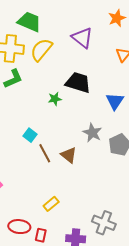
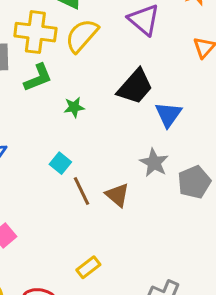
black trapezoid: (78, 82) -> (135, 87), turned 112
green star: (55, 99) -> (74, 107), moved
blue triangle: (115, 101) -> (168, 114), moved

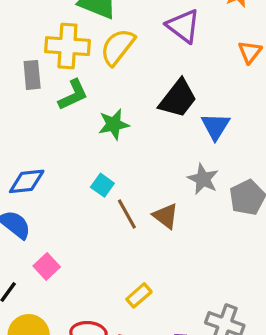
green star: (74, 107) -> (114, 124), size x1.4

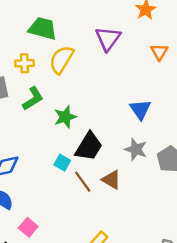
purple triangle: (183, 26) -> (108, 39), turned 36
yellow cross: (67, 46) -> (25, 63), size x0.6
black trapezoid: (178, 99) -> (89, 146), moved

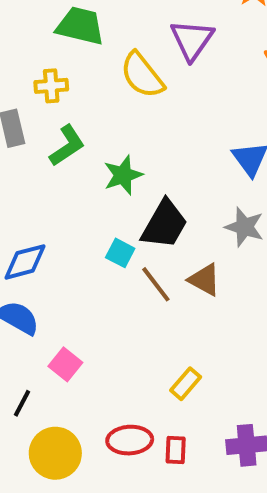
yellow semicircle: (61, 60) -> (142, 75), moved, turned -68

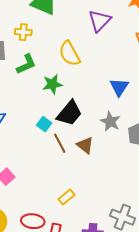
yellow semicircle: (142, 75) -> (70, 54), moved

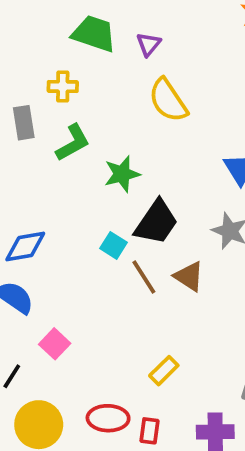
purple triangle: (100, 21) -> (149, 44), moved, size x0.6
yellow semicircle: (70, 54) -> (168, 100), moved

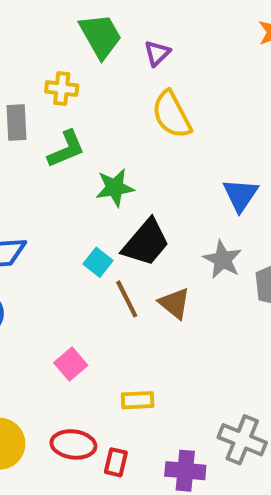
green trapezoid: (94, 34) -> (101, 36), turned 36
pink square: (55, 344) -> (71, 364), moved
yellow rectangle: (164, 371) -> (138, 400), turned 36

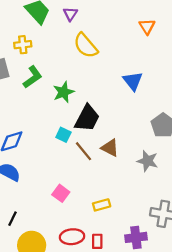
gray star: (223, 260) -> (147, 161), moved

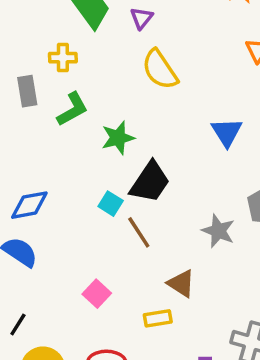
brown triangle: (110, 148) -> (181, 283), moved
gray star: (147, 161) -> (218, 231), moved

